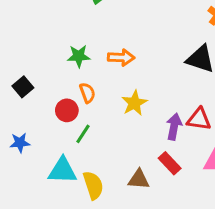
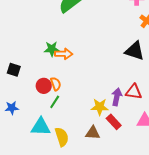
orange arrow: (121, 58) -> (64, 54), moved
black square: (23, 87) -> (14, 70), turned -32
orange semicircle: (87, 93) -> (56, 84), moved
yellow star: (134, 103) -> (100, 107), moved, turned 30

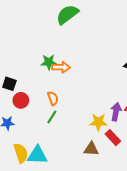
red circle: (44, 86) -> (21, 100), moved
cyan triangle: (41, 127) -> (37, 155), moved
yellow semicircle: (62, 137) -> (21, 153), moved

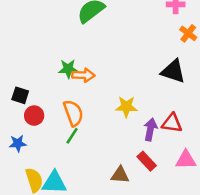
orange semicircle: (53, 98) -> (73, 113), size x1.5
yellow star: (98, 122) -> (126, 107), moved

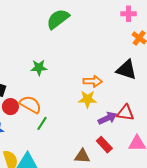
orange arrow: (83, 75) -> (93, 81), moved
orange semicircle: (73, 113) -> (30, 104), moved, turned -40
purple arrow: (150, 129) -> (107, 118), turned 54

